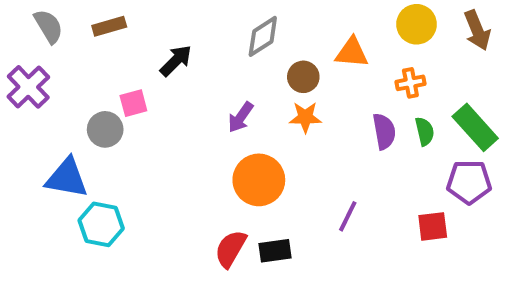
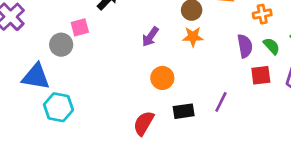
green semicircle: (425, 131) -> (271, 46), turned -30
orange circle: (259, 180) -> (162, 78), size x0.7
red square: (433, 226) -> (261, 75), moved
black rectangle: (275, 251) -> (184, 111), moved

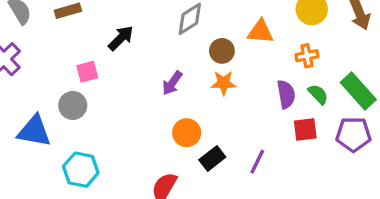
gray circle: (61, 45) -> (73, 105), moved
cyan hexagon: (58, 107) -> (81, 170), moved
black rectangle: (184, 111) -> (212, 158), moved, turned -30

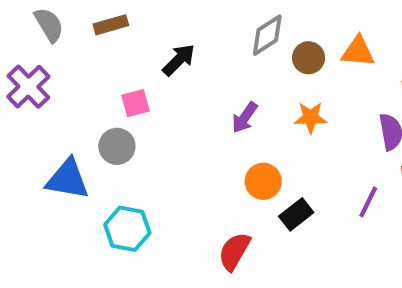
brown circle: (222, 51) -> (309, 58), moved
purple line: (257, 162) -> (368, 202), moved

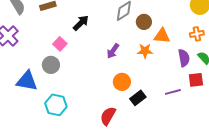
orange triangle: (358, 52) -> (162, 36), moved
pink square: (136, 103) -> (60, 44), turned -32
purple line: (368, 202) -> (173, 92), turned 49

